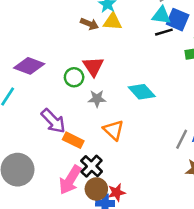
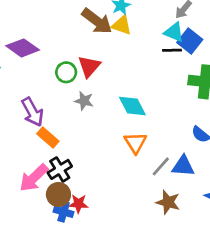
brown arrow: (89, 24) -> (97, 21), size x1.6
orange triangle: (114, 130) -> (135, 143), moved

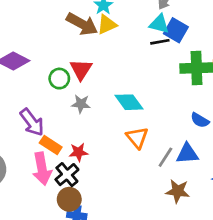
yellow triangle: (122, 25) -> (107, 24), turned -35
pink arrow: (34, 178) -> (42, 169), moved, turned -48
red star: (78, 204) -> (79, 152), moved

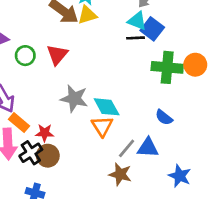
green circle: (59, 79) -> (25, 56), moved
cyan diamond: (129, 102) -> (107, 107), moved
gray star: (81, 104) -> (74, 99), moved, size x1.5
brown star: (178, 191) -> (120, 174), moved
brown circle: (69, 199) -> (48, 156), moved

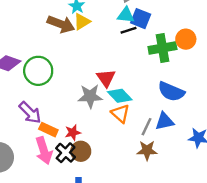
red triangle: (57, 55) -> (106, 78), moved
green circle: (25, 56) -> (38, 71), size x1.6
blue semicircle: (164, 117) -> (171, 92), size x1.6

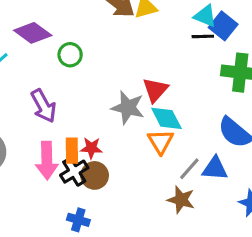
green circle: (38, 71) -> (70, 55), size x0.6
orange rectangle: (48, 130) -> (72, 151), moved, turned 48

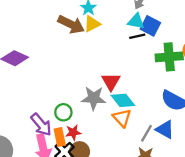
green circle: (70, 55) -> (63, 112), moved
purple arrow: (44, 106) -> (41, 125), moved
blue triangle: (215, 168) -> (165, 129), turned 36

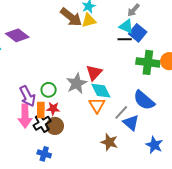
gray star: (94, 98) -> (77, 83), turned 30
gray line: (147, 133) -> (121, 112), moved

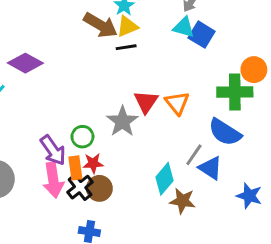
black line: (125, 39) -> (126, 47), moved
green cross: (148, 62) -> (235, 92), moved
cyan diamond: (101, 91) -> (165, 179), moved, turned 75
orange triangle: (97, 105) -> (177, 103), moved

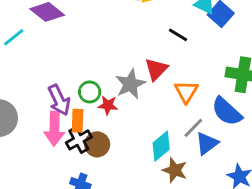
black line: (126, 47) -> (178, 35), moved, turned 30
orange triangle: (177, 103) -> (186, 92), moved
red star: (93, 163) -> (108, 105), moved
blue triangle: (210, 168) -> (207, 143), turned 40

